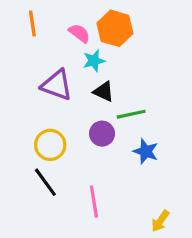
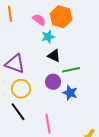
purple triangle: (57, 85) -> (15, 64), moved
blue star: (146, 151) -> (70, 93), moved

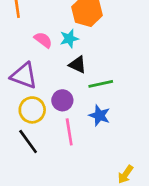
pink semicircle: (39, 20) -> (43, 40), moved
purple circle: (53, 82) -> (62, 100), moved
pink line: (48, 124) -> (69, 132), moved

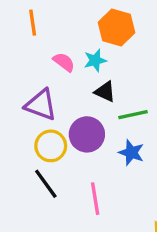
purple circle: (62, 100) -> (87, 134), size x1.4
pink line: (69, 132) -> (95, 199), moved

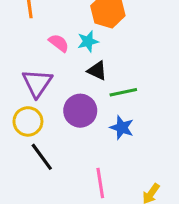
purple triangle: (41, 105) -> (37, 83), turned 44
yellow circle: (51, 146) -> (28, 121), moved
pink line: (95, 199) -> (100, 183), moved

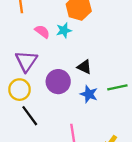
black triangle: (97, 71) -> (84, 67), moved
green line: (123, 92) -> (117, 87), moved

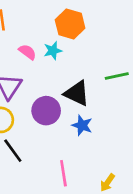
black triangle: (84, 67) -> (77, 93), size x1.5
green line: (117, 87) -> (117, 76), moved

